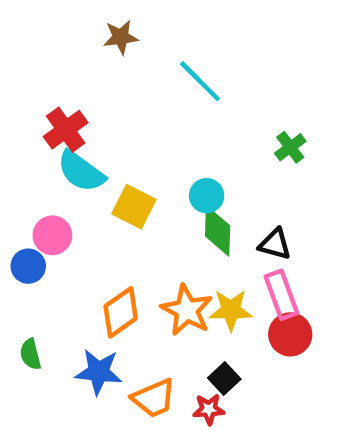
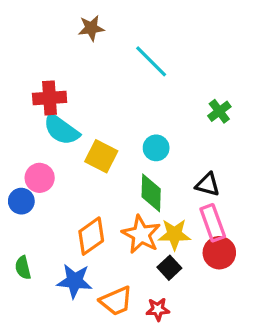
red cross: (66, 130) -> (50, 98), turned 32
green diamond: (218, 231) -> (151, 193), moved
black square: (224, 378) -> (169, 268), moved

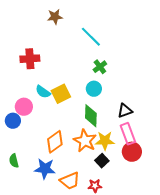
green cross: (219, 111) -> (100, 67), moved
cyan semicircle: (61, 130) -> (43, 92), moved, size x0.7
yellow square: (101, 156) -> (61, 94), turned 36
black triangle: (208, 184) -> (125, 111), turned -35

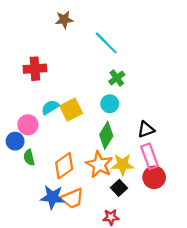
cyan semicircle: (43, 92) -> (50, 107), turned 112
green diamond: (91, 116) -> (106, 135), turned 30
green semicircle: (14, 161) -> (29, 157), moved
orange trapezoid: (70, 181) -> (72, 198), moved

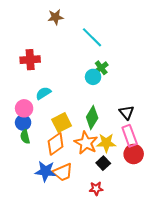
cyan circle: (110, 104) -> (93, 77), moved
yellow square: (71, 110) -> (62, 123), moved
black triangle: (146, 129) -> (127, 112), turned -49
blue circle: (15, 141) -> (23, 123), moved

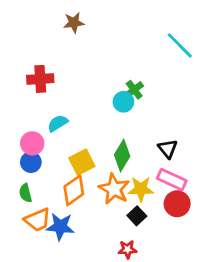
cyan line: (92, 37) -> (180, 45), moved
pink rectangle: (130, 136) -> (172, 180), turned -45
green semicircle: (25, 137) -> (25, 193), moved
orange trapezoid: (63, 172) -> (38, 220), moved

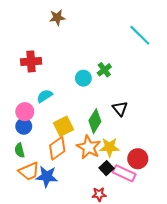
cyan circle: (123, 102) -> (83, 78), moved
black triangle: (168, 149) -> (120, 109), moved
pink rectangle: (172, 180) -> (124, 173), moved

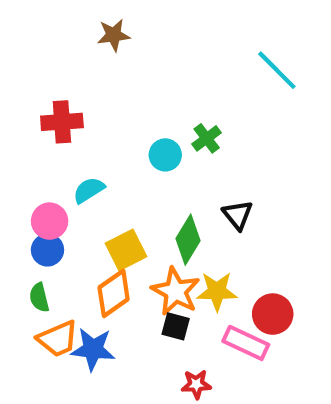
black square: (106, 168) -> (176, 326), moved, turned -32

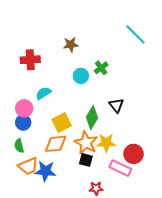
brown star: (114, 35) -> (71, 45), moved
orange diamond: (114, 293) -> (56, 144), turned 30

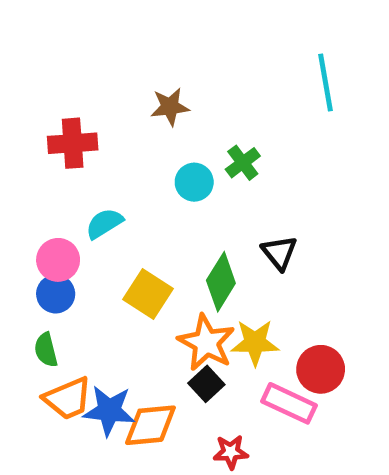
cyan line: (136, 34) -> (325, 82), turned 35
yellow square: (62, 123) -> (148, 294), turned -30
orange diamond: (56, 144) -> (150, 425), moved
black square: (86, 160) -> (206, 384), turned 32

